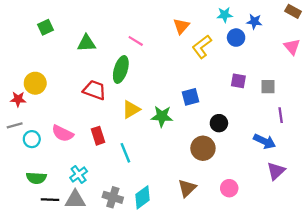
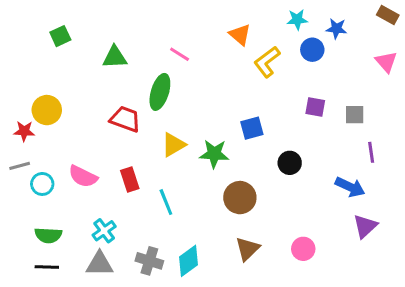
orange triangle: (181, 26) -> (240, 35), turned -30
brown circle: (203, 148) -> (240, 198), moved
black line: (50, 200) -> (47, 267), moved

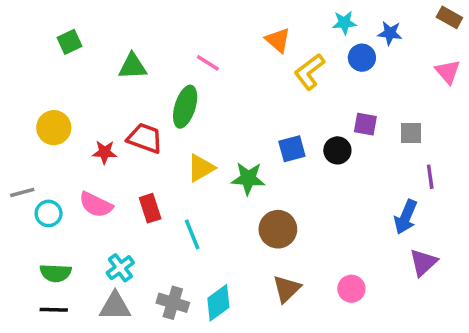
red star: (24, 131) -> (105, 152), moved
black circle: (290, 163) -> (337, 150), moved
blue arrow: (350, 187) -> (406, 217), turned 88

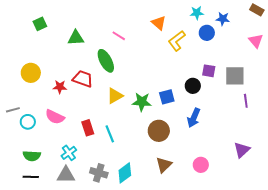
green ellipse: (185, 107) -> (106, 61), turned -45
gray square: (411, 133) -> (235, 76), size x1.5
blue square: (292, 149) -> (167, 97), moved
red rectangle: (150, 208) -> (88, 128), moved
blue arrow: (406, 217) -> (194, 118), moved

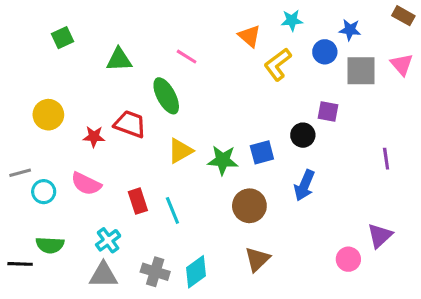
cyan star: (197, 13) -> (292, 20), moved
gray square: (235, 76) -> (361, 71), moved
pink circle: (201, 165) -> (348, 259), moved
black line: (31, 177) -> (20, 264), moved

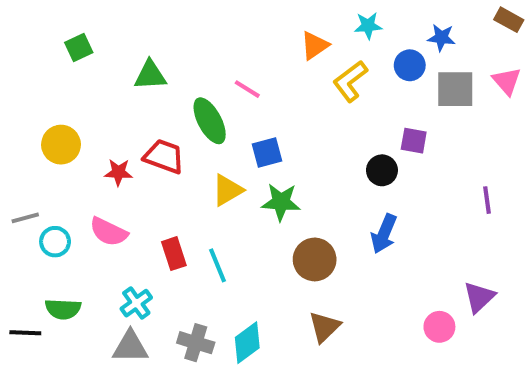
orange triangle: (249, 36) -> (315, 45), turned 45
pink line: (187, 57) -> (247, 89), moved
blue square: (262, 152) -> (267, 152), moved

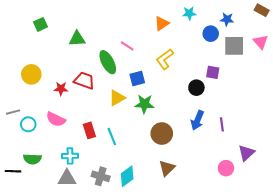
yellow L-shape: (350, 81) -> (165, 59), moved
purple line: (487, 200) -> (222, 124), moved
cyan cross: (136, 303) -> (70, 156), turned 35

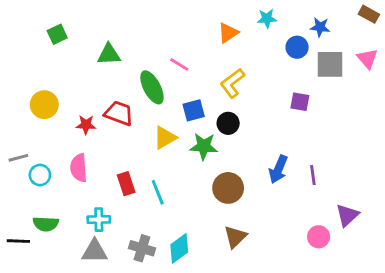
black circle: (196, 88) -> (228, 123), moved
pink semicircle: (56, 119) -> (79, 168), turned 60

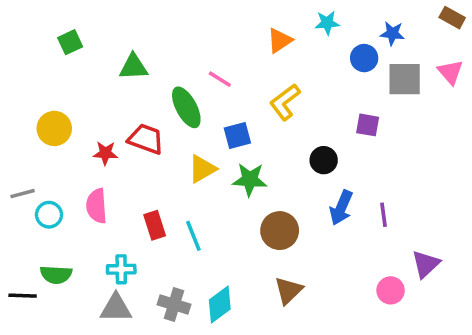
black circle: (228, 123) -> (324, 160), moved

